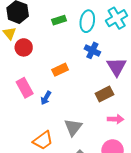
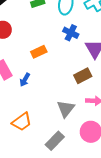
gray triangle: (73, 127) -> (66, 109), moved

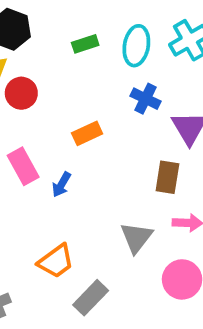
brown rectangle: (83, 76) -> (167, 177), turned -54
gray rectangle: (55, 141) -> (91, 298), moved

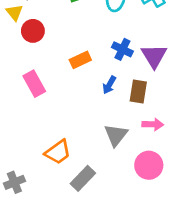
blue cross: (146, 99) -> (122, 49), moved
blue arrow: (61, 184) -> (109, 85), moved

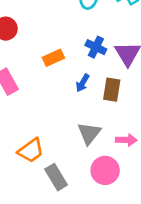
pink arrow: (153, 124) -> (126, 140), moved
pink circle: (149, 165) -> (105, 170), moved
gray rectangle: (83, 178) -> (56, 177), turned -75

